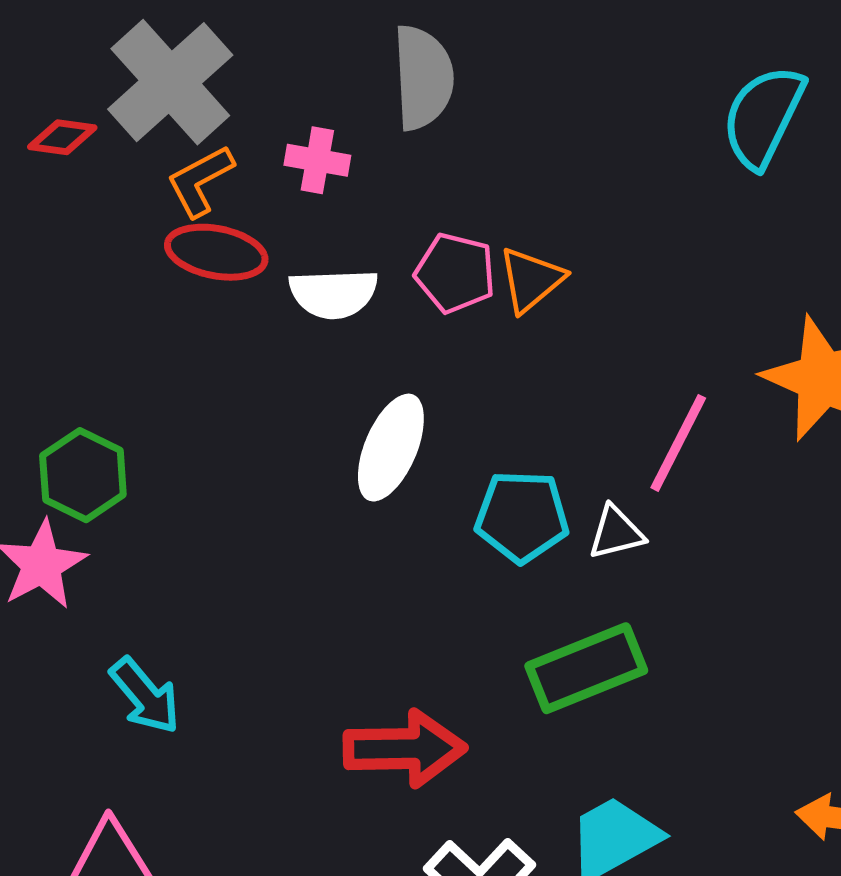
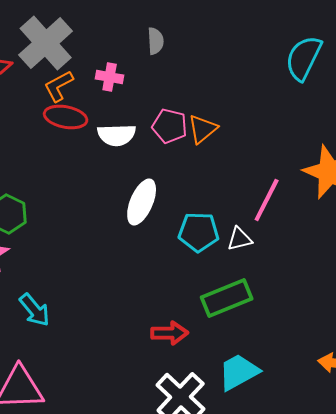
gray semicircle: (423, 77) -> (156, 41), size x0.6
red arrow: (405, 749) -> (170, 333), moved, size x0.7

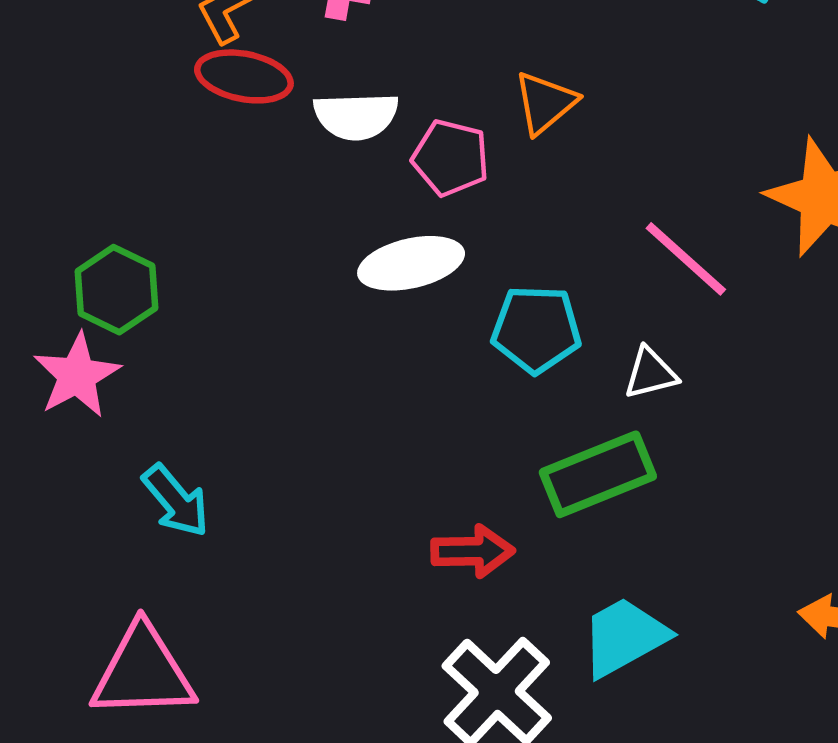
pink pentagon: (170, 126) -> (451, 158), moved
pink line: (267, 200) -> (686, 259), turned -75
white ellipse: (142, 202) -> (411, 263), turned 54
white triangle: (240, 239) -> (651, 373), moved

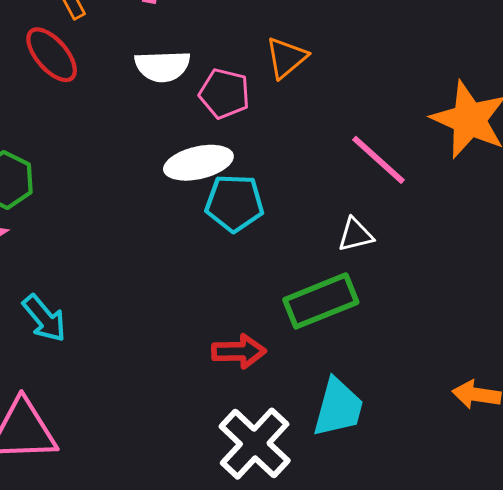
red ellipse: (244, 76) -> (52, 55), moved, turned 38
cyan pentagon: (536, 329) -> (234, 203), moved
cyan trapezoid: (624, 637) -> (338, 408), turned 134

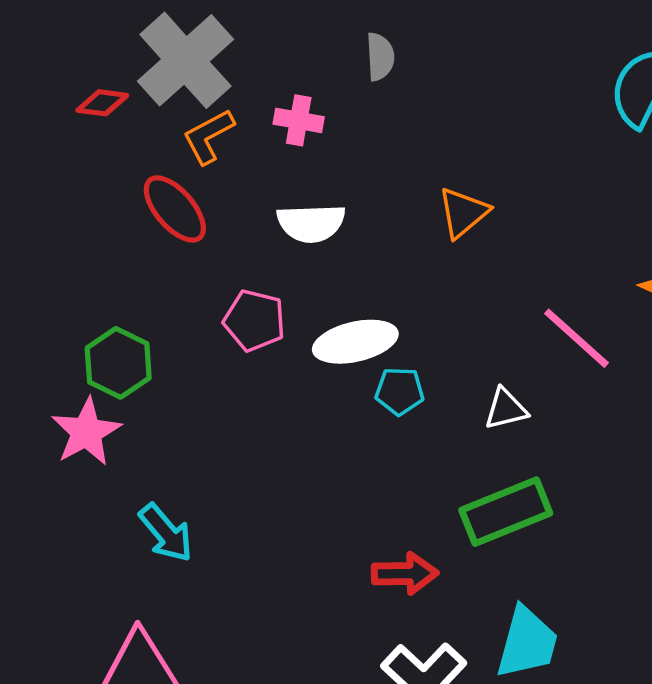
pink pentagon: (224, 94) -> (254, 320), moved
cyan pentagon: (234, 203) -> (400, 391), size x0.7
white triangle: (355, 235) -> (506, 409), moved

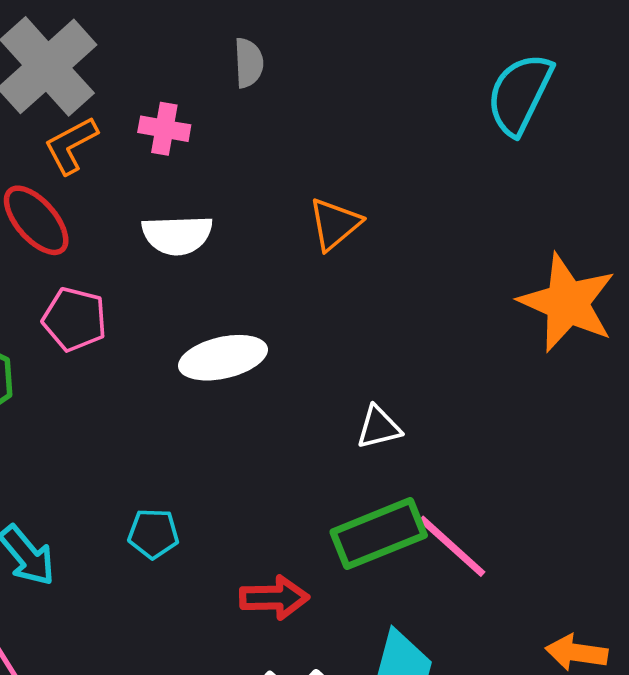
pink pentagon: (254, 320) -> (75, 319), moved
pink line: (577, 338) -> (452, 546), moved
cyan pentagon: (400, 391) -> (153, 534), moved

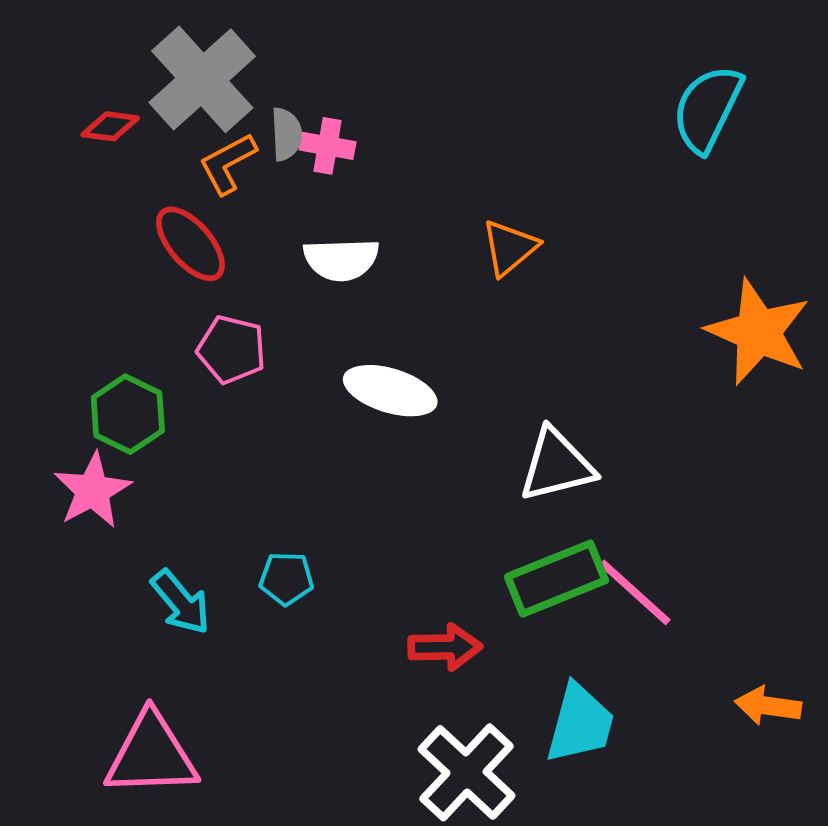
gray semicircle: (249, 63) -> (286, 134), moved
white ellipse: (223, 358) -> (390, 391), turned 30
white triangle: (379, 427) -> (557, 465), size x1.6
cyan pentagon: (153, 534) -> (286, 579), moved

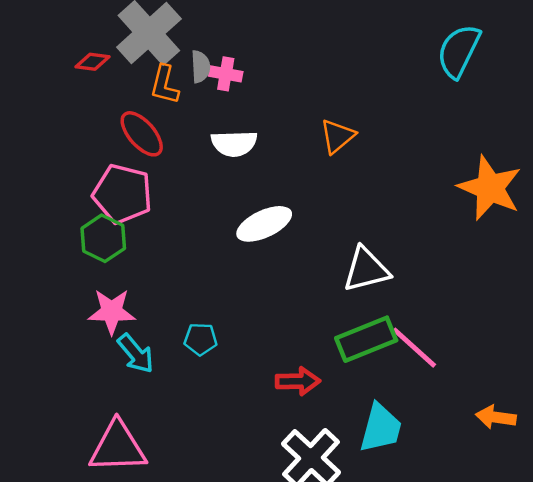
orange L-shape: (228, 164) -> (165, 85), turned -48
pink pentagon: (232, 350) -> (122, 194), moved, size x1.4
white ellipse: (390, 391) -> (264, 224), turned -42
pink star: (93, 490) -> (112, 312), moved, turned 30

